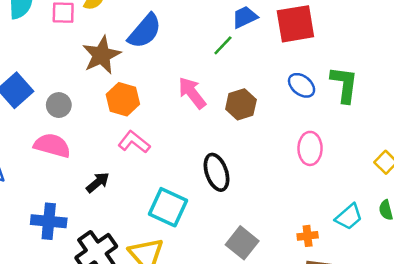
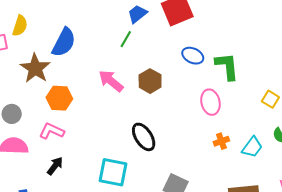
green L-shape: (344, 85) -> (227, 66), moved
pink L-shape: (134, 142) -> (52, 131), moved
orange cross: (308, 236) -> (221, 141), moved

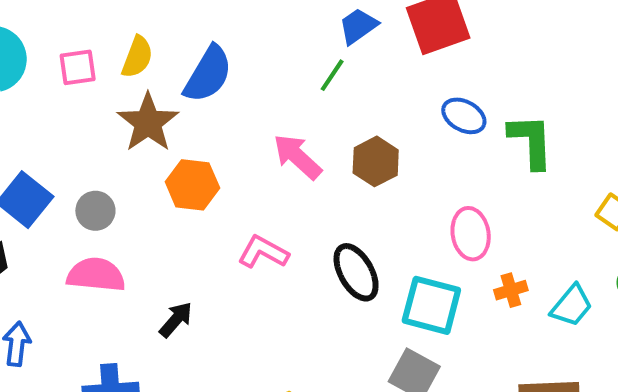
yellow semicircle: (20, 26) -> (137, 57), moved
pink ellipse: (210, 102) -> (471, 234), moved
pink L-shape: (52, 131) -> (263, 252), moved
cyan square: (113, 172) -> (431, 305), moved

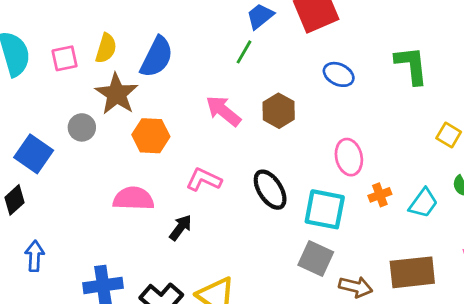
green L-shape: (531, 141) -> (411, 65), moved
gray circle: (95, 211) -> (82, 127), moved
pink semicircle: (96, 275) -> (133, 199), moved
black arrow: (176, 320) -> (181, 228), moved

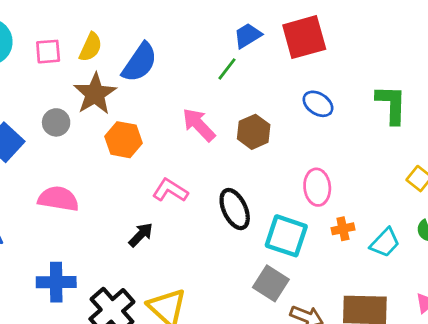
pink semicircle: (133, 199) -> (58, 199), moved

